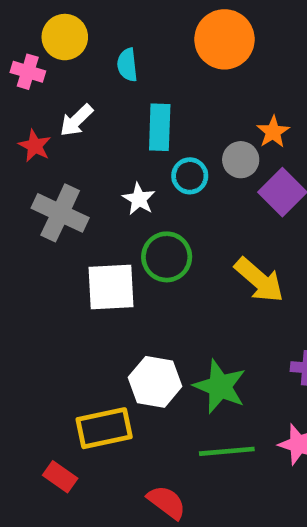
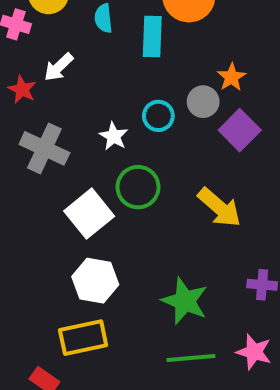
cyan rectangle: (160, 127) -> (152, 37), moved
white square: (111, 287) -> (89, 214), turned -36
white hexagon: (155, 382) -> (95, 281), moved

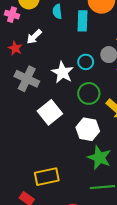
white star: (114, 136) -> (63, 72), size x1.5
green circle: (138, 187) -> (89, 93), moved
white hexagon: (95, 281) -> (88, 129), moved

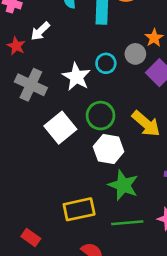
green circle: (89, 93) -> (101, 116), moved
yellow rectangle: (47, 177) -> (79, 209), moved

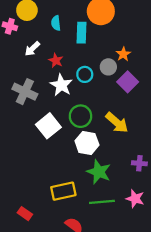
red star: (16, 46) -> (56, 60), moved

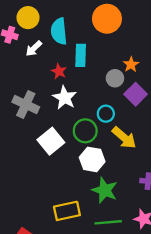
cyan semicircle: (56, 23) -> (59, 31), size x1.6
cyan rectangle: (82, 33) -> (81, 55), moved
white arrow: (32, 49) -> (34, 48), moved
cyan circle: (85, 74) -> (106, 114), moved

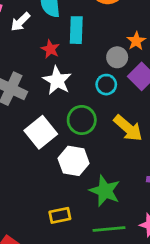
cyan circle: (106, 114) -> (106, 85), moved
white hexagon: (92, 159) -> (74, 161), moved
yellow rectangle: (67, 211) -> (60, 215), size x0.7

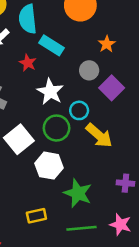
cyan rectangle: (76, 30) -> (52, 45), turned -60
orange star: (136, 41) -> (107, 44), moved
white star: (57, 80) -> (50, 92), moved
cyan circle: (106, 85) -> (79, 110), moved

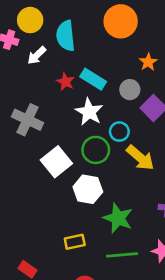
cyan rectangle: (52, 45) -> (93, 79), moved

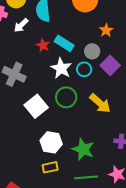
cyan circle: (119, 132) -> (84, 69), moved
white hexagon: (88, 189) -> (51, 142), moved

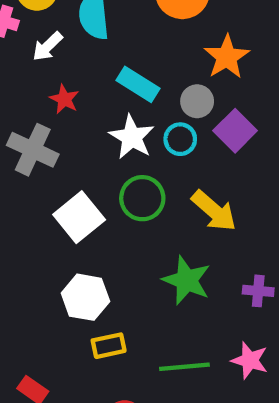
orange star: (106, 30) -> (227, 57), size x1.5
red star: (43, 45) -> (64, 99), moved
white hexagon: (51, 142) -> (85, 297), moved
green star: (83, 149) -> (187, 280), moved

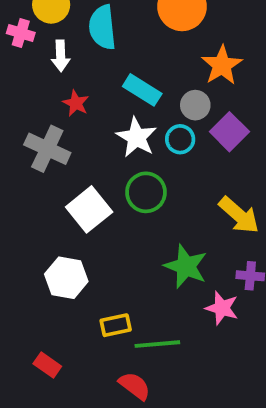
white arrow: (47, 46) -> (61, 56), turned -48
yellow arrow: (214, 211) -> (239, 215), moved
white hexagon: (85, 297) -> (66, 278), moved
pink star: (250, 360) -> (222, 308), moved
green line: (184, 367) -> (157, 344), moved

